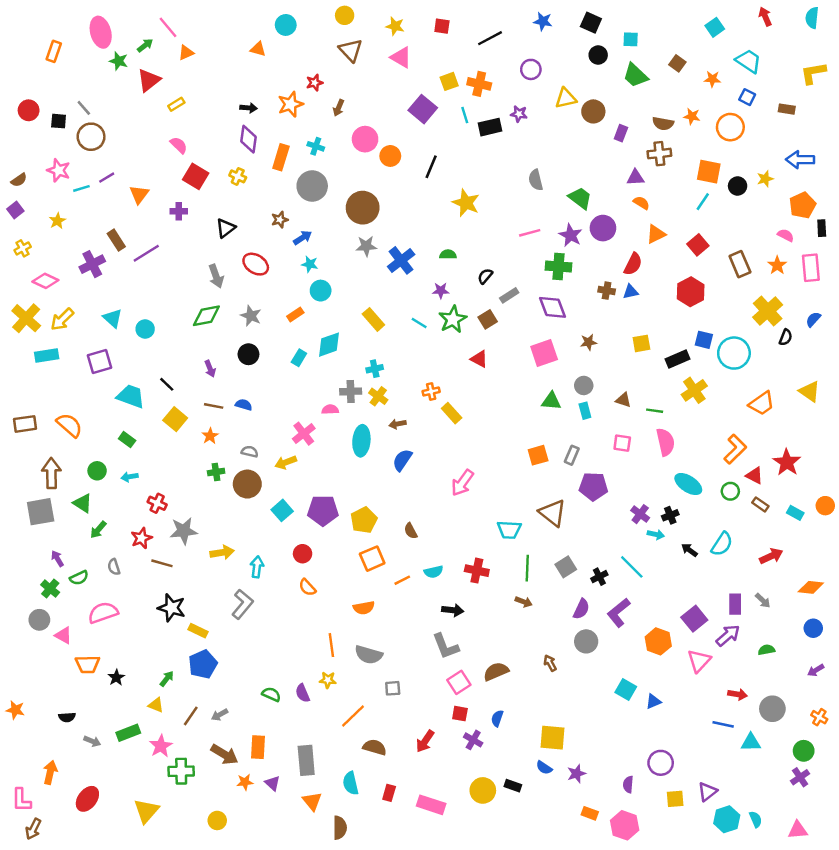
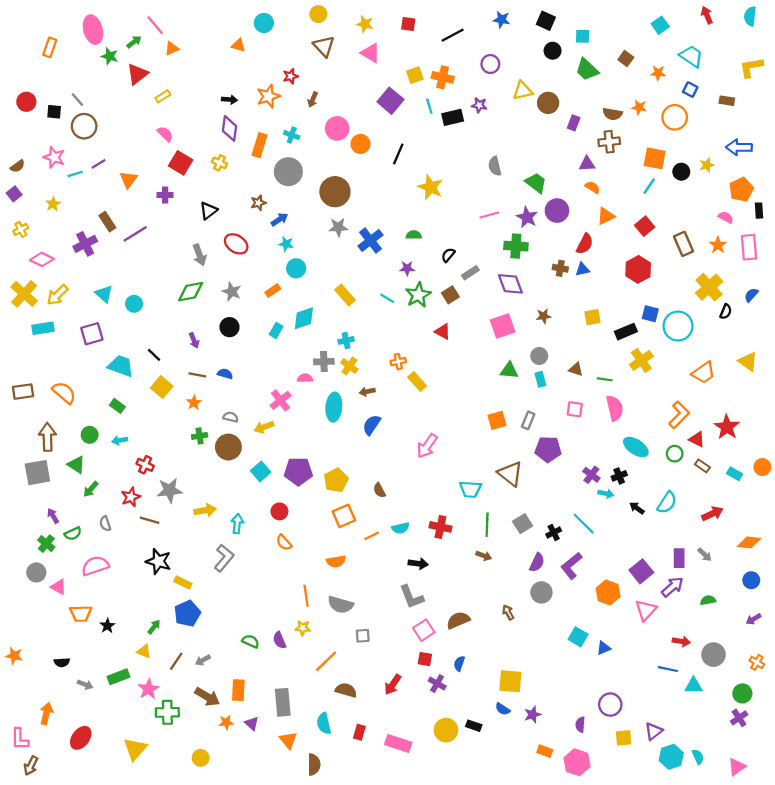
pink triangle: (798, 830) -> (737, 767), turned -30

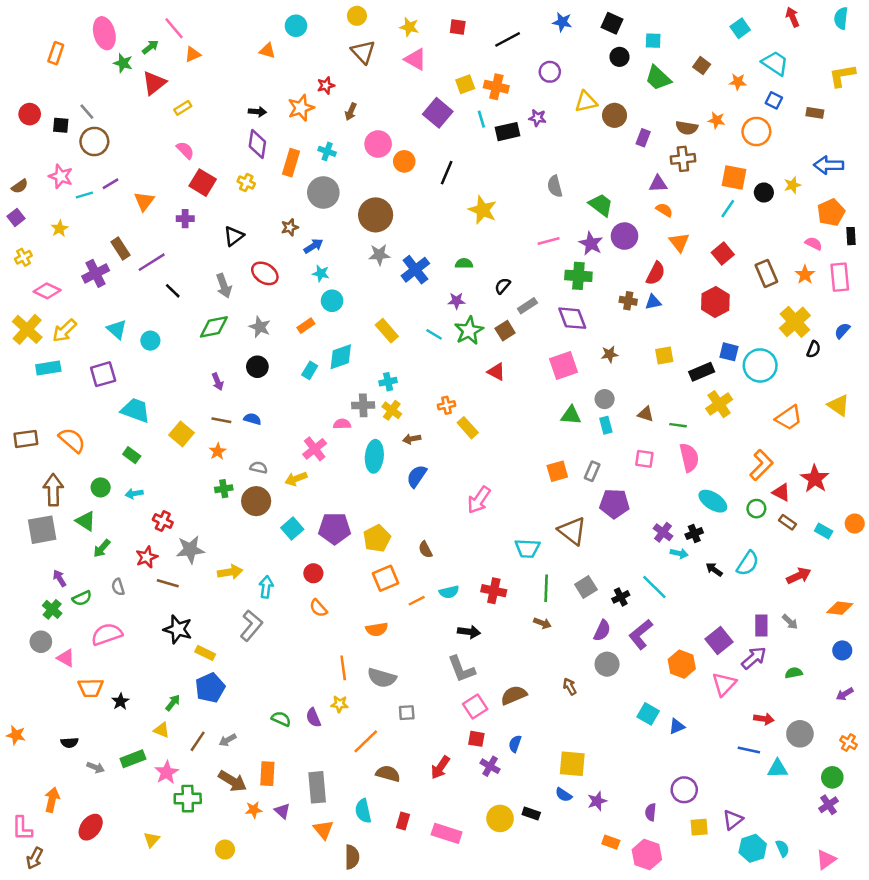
orange triangle: (606, 216) -> (679, 242), turned -42
black line: (154, 355) -> (173, 291), moved
yellow triangle: (135, 749) -> (152, 840), size x0.6

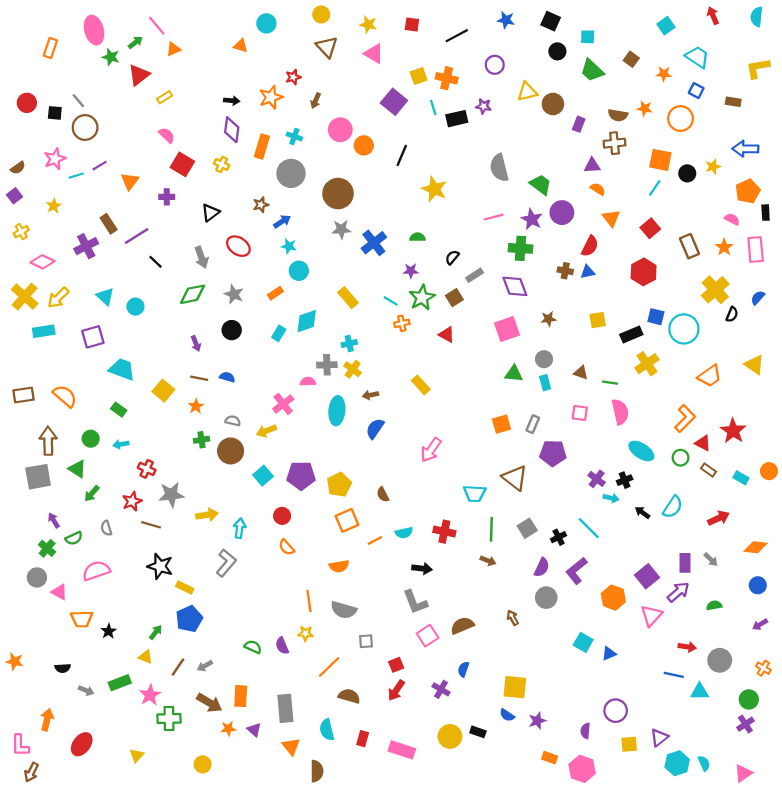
pink star: (61, 176) -> (55, 159), turned 30
gray semicircle: (555, 186) -> (499, 168), size x1.4
orange cross: (447, 405) -> (402, 323), moved
red square: (476, 739) -> (396, 665), moved, turned -32

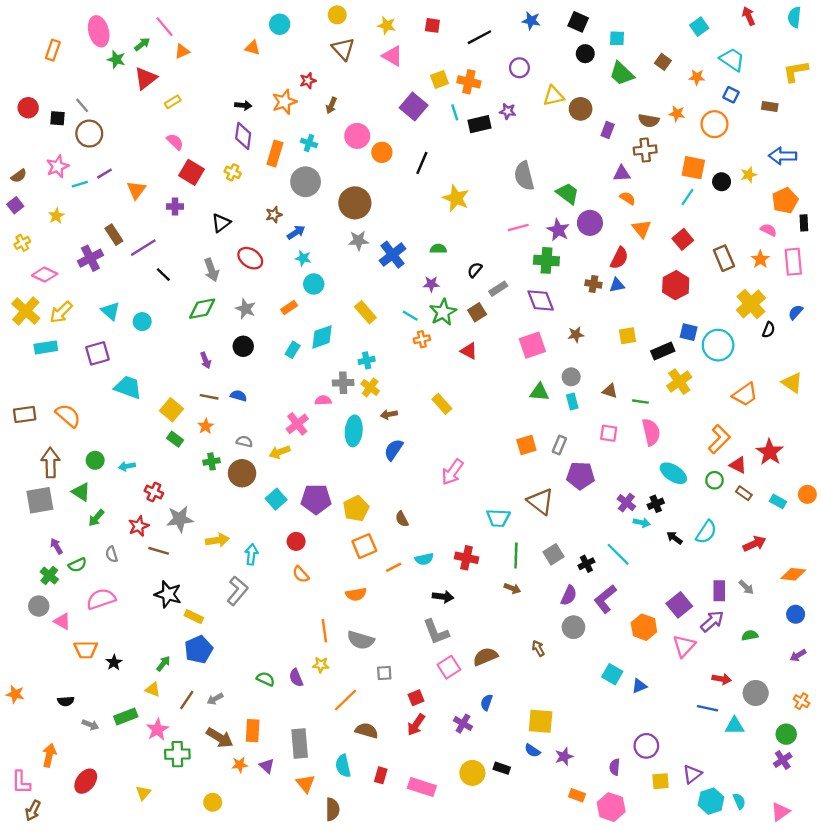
green rectangle: (119, 410) -> (175, 439), moved

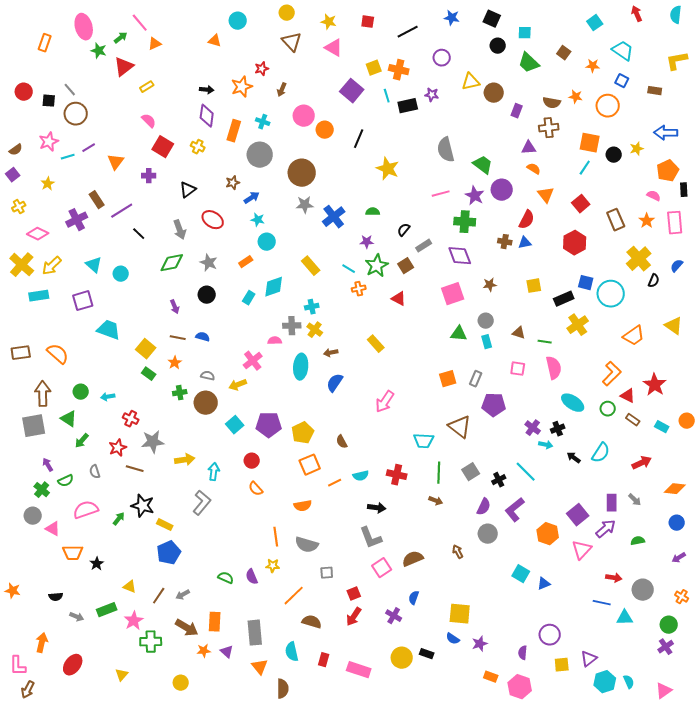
green arrow: (163, 664) -> (119, 519), moved

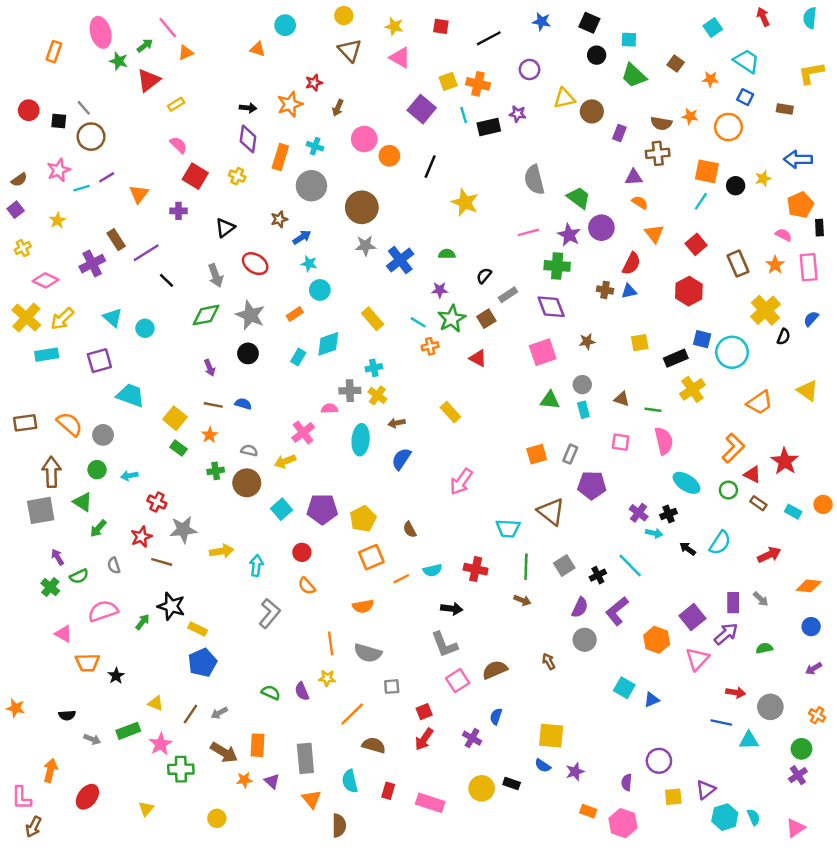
gray star: (209, 263) -> (250, 315), size x1.4
gray L-shape: (202, 503) -> (270, 613), moved
gray circle: (33, 516) -> (103, 435), moved

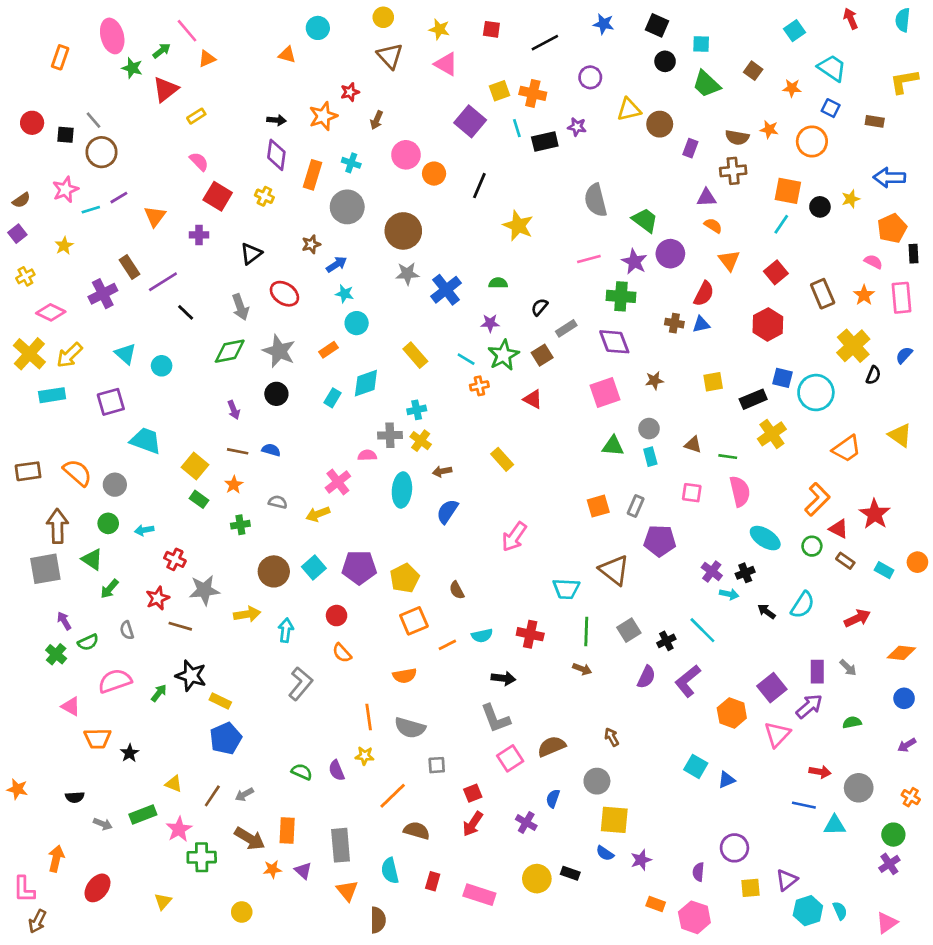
brown circle: (247, 483) -> (274, 571), moved
gray circle: (585, 640) -> (597, 781), moved

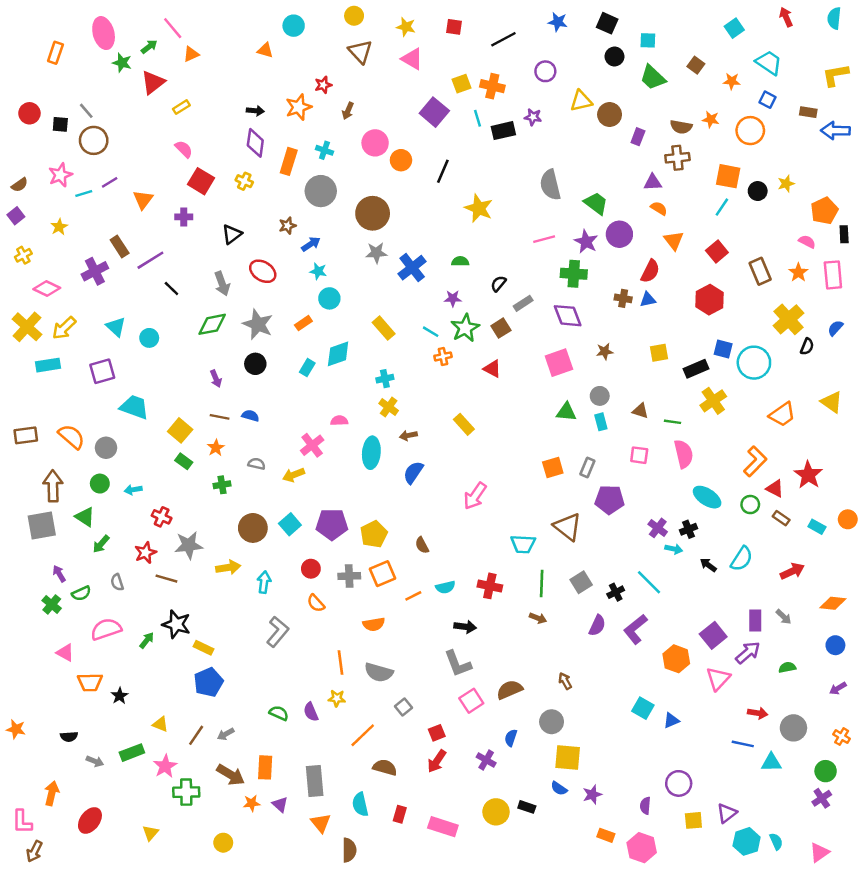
blue arrow: (889, 178) -> (835, 131), moved
gray cross: (390, 435) -> (349, 576), moved
gray square: (437, 765) -> (403, 707), turned -35

